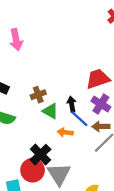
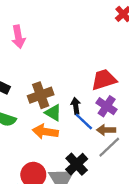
brown cross: (38, 95) -> (41, 95), size x1.5
orange arrow: (65, 132) -> (45, 132), moved, size x1.5
black cross: (41, 155) -> (77, 164), moved

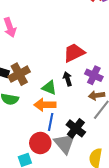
red trapezoid: (104, 80) -> (74, 53), moved
brown cross: (41, 95) -> (19, 74), moved
blue line: (84, 121) -> (51, 122), moved, turned 66

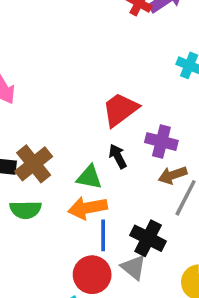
gray triangle: (64, 143) -> (134, 267), size x0.7

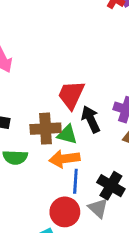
red trapezoid: (120, 110) -> (71, 95), moved, turned -32
black arrow: (118, 156) -> (91, 119), size x1.4
brown cross: (34, 164) -> (46, 129), moved, turned 32

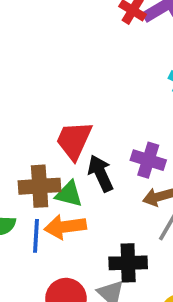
blue line: (75, 181) -> (36, 236), moved
black cross: (111, 186) -> (128, 263), turned -32

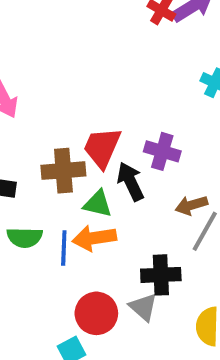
purple cross: (148, 160) -> (162, 151), moved
brown cross: (40, 186) -> (63, 171), moved

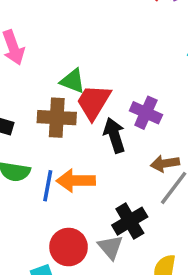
green triangle: (98, 204) -> (73, 81), moved
black cross: (161, 275) -> (130, 221), turned -36

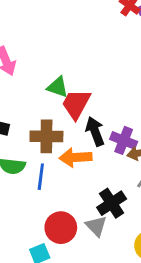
purple cross: (146, 113) -> (124, 140), moved
brown cross: (57, 118) -> (46, 136), moved
orange arrow: (76, 181) -> (75, 157), moved

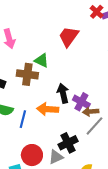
red trapezoid: (76, 104) -> (69, 37), moved
brown cross: (46, 136) -> (27, 74), moved
gray triangle: (96, 226) -> (56, 157), turned 42

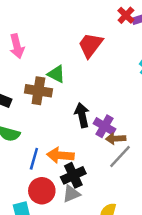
orange arrow: (48, 109) -> (60, 155), moved
blue line: (23, 119) -> (34, 159), moved
black cross: (68, 143) -> (73, 175), moved

